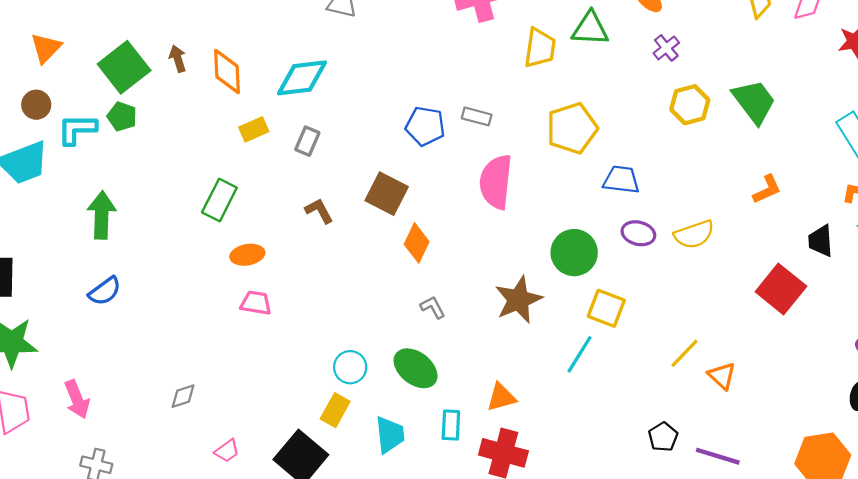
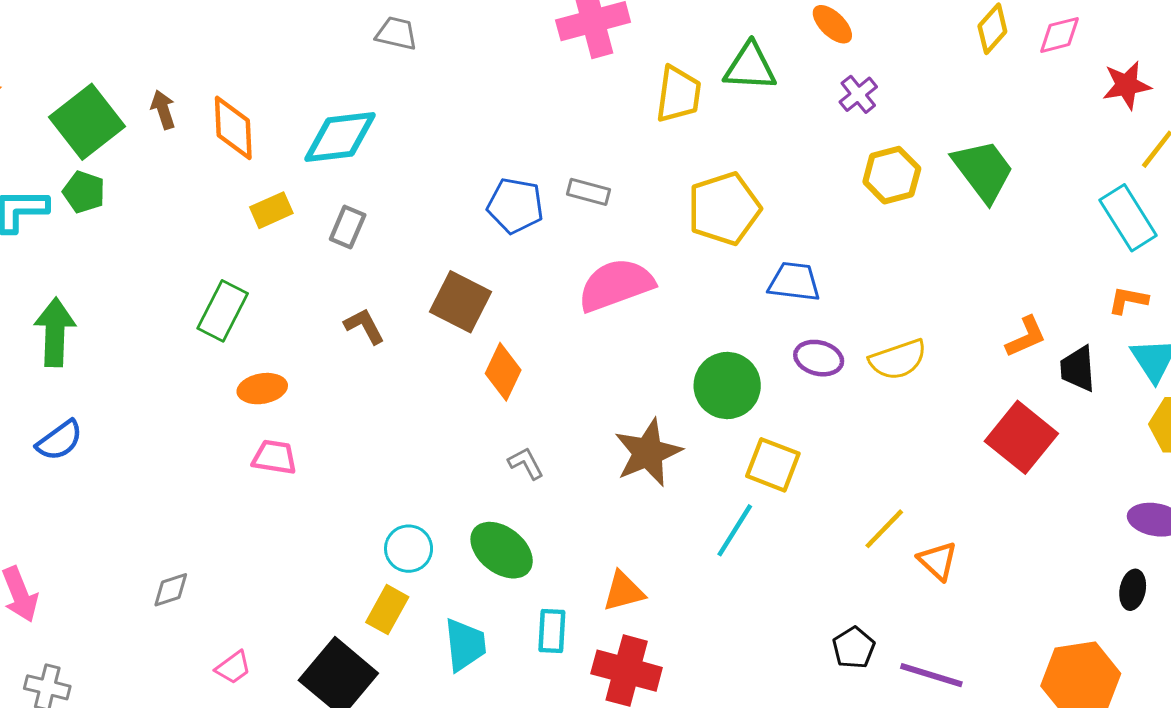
pink semicircle: (496, 182) -> (616, 285), turned 64
orange L-shape: (767, 189) -> (1026, 337), moved

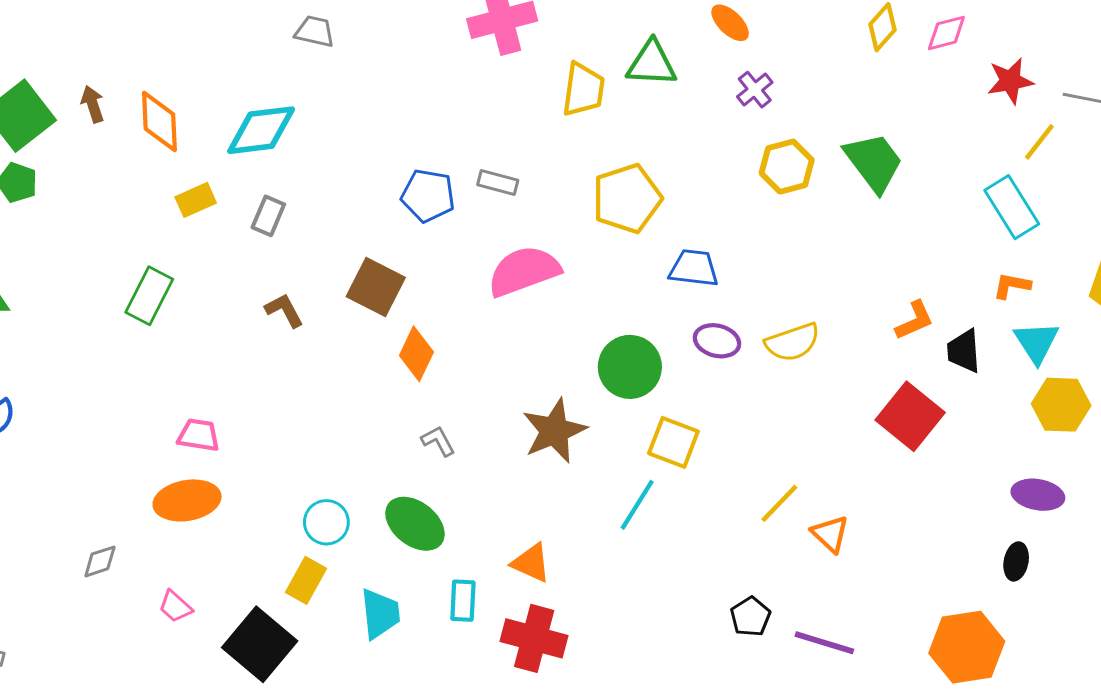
orange ellipse: (262, 389) -> (187, 500), moved, size x1.4
orange triangle: (624, 591) -> (531, 563), turned 39
pink trapezoid: (233, 668) -> (175, 606), moved, turned 78

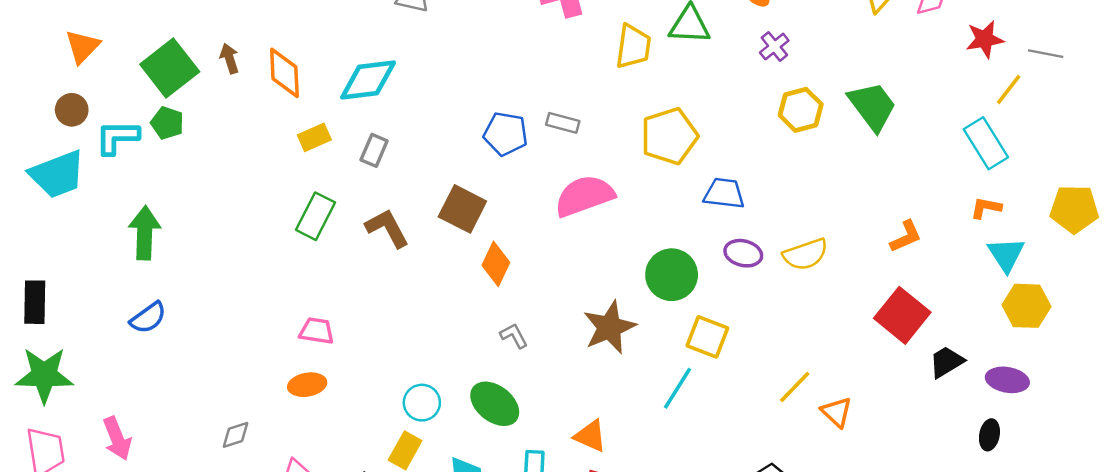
green rectangle: (149, 296) -> (315, 216), moved
brown L-shape: (284, 310) -> (387, 228), size x1.4
black trapezoid: (964, 351) -> (946, 362), moved, turned 63
orange ellipse: (187, 500) -> (307, 385), size x0.7

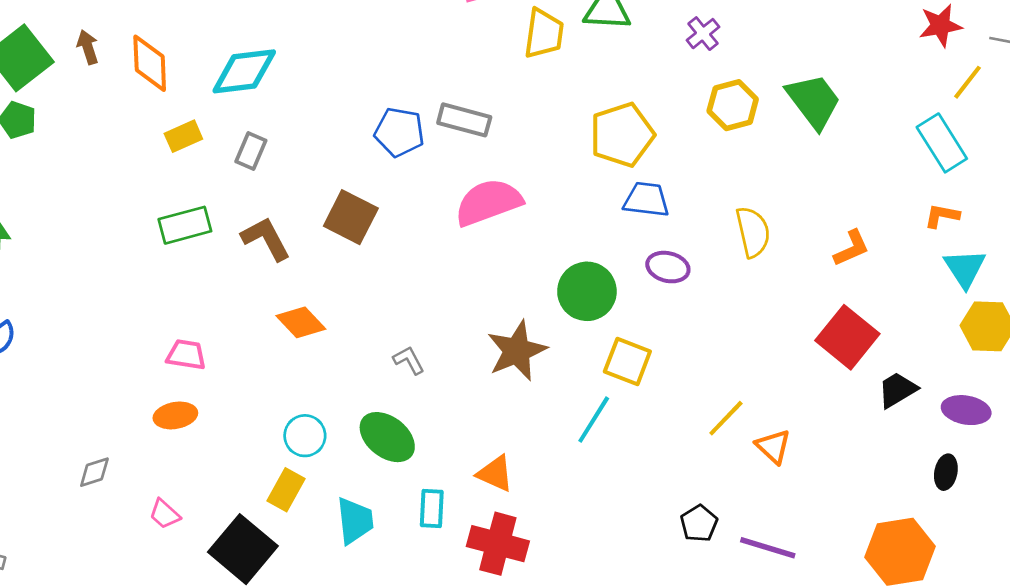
gray rectangle: (563, 123) -> (464, 120), size x1.4
yellow pentagon: (669, 136) -> (622, 135), moved
green rectangle: (315, 216) -> (185, 225), turned 48
yellow semicircle: (805, 254) -> (753, 232), moved, turned -84
orange diamond: (496, 264) -> (301, 322), moved, turned -69

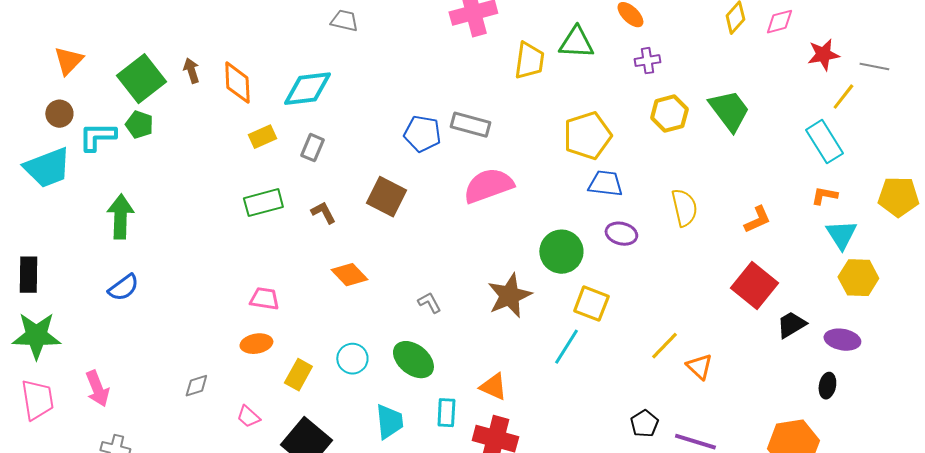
purple cross: (703, 34) -> (647, 61), turned 30
brown L-shape: (266, 239) -> (323, 213), size x0.7
yellow rectangle: (286, 490) -> (298, 375), moved

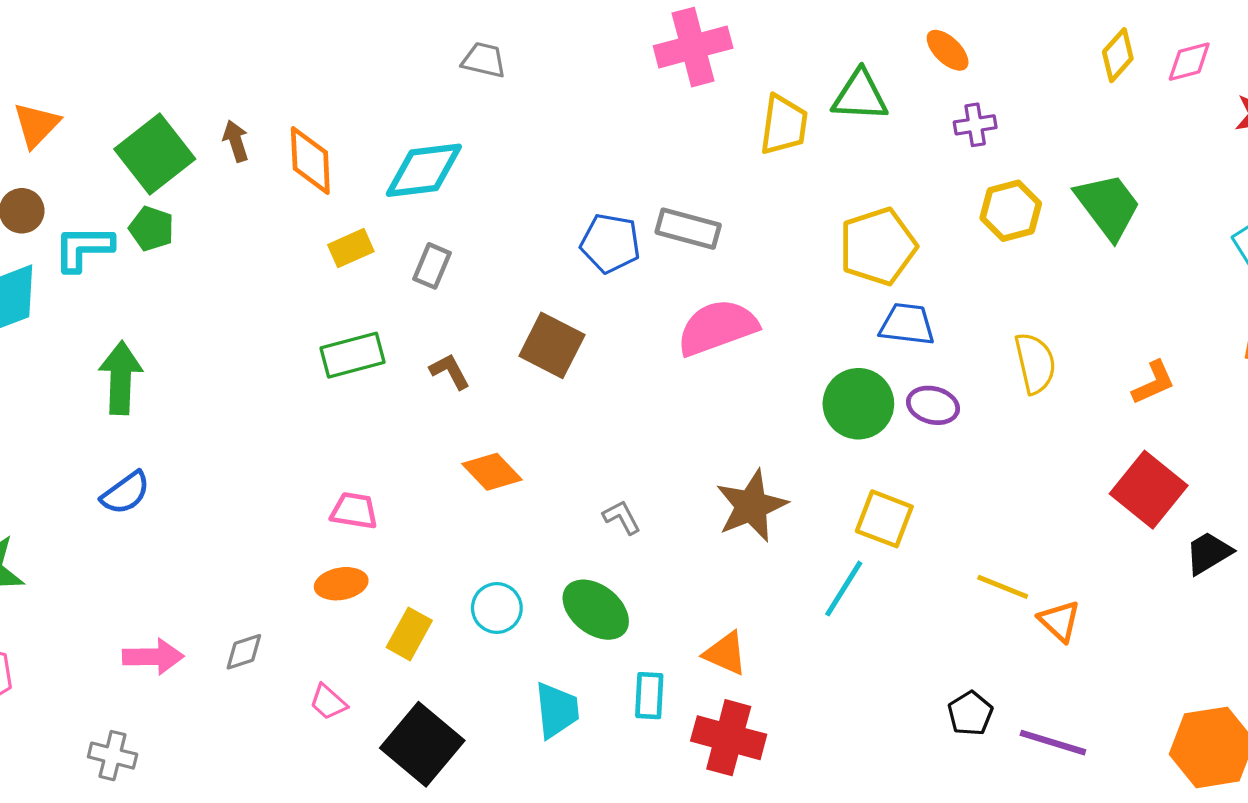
green circle: (561, 252) -> (858, 404), moved
yellow line: (664, 346) -> (1003, 587), turned 68
pink arrow: (97, 389) -> (153, 657), moved, turned -69

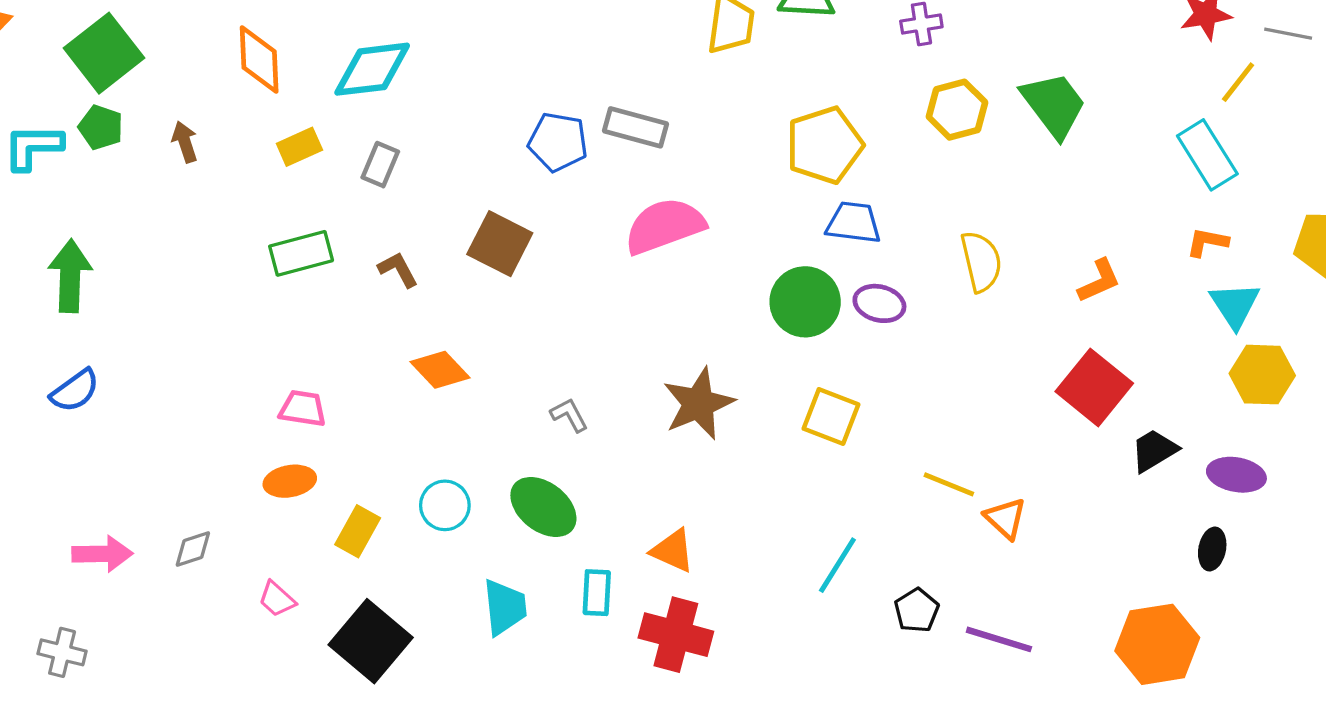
brown arrow: (236, 141) -> (185, 142), moved
cyan line: (844, 589) -> (837, 565), moved

